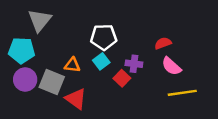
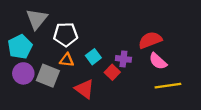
white pentagon: (104, 37) -> (66, 34), moved
red semicircle: (163, 43) -> (150, 40), size x1.5
cyan pentagon: (22, 50) -> (20, 47), turned -30
red triangle: (76, 99) -> (85, 89), moved

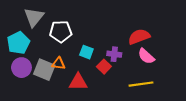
cyan square: (93, 57) -> (86, 52), turned -32
orange triangle: (67, 60) -> (59, 63), moved
yellow line: (168, 86) -> (141, 84), moved
red triangle: (85, 89) -> (78, 82), turned -36

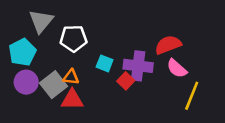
purple cross: (114, 54) -> (138, 66), size x1.6
gray square: (44, 70) -> (54, 85), turned 30
red triangle: (78, 82) -> (72, 100), moved
yellow line: (141, 84) -> (192, 96), moved, turned -60

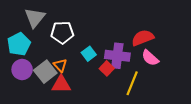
cyan square: (105, 63) -> (89, 54), turned 32
orange triangle: (71, 77) -> (60, 65), turned 40
yellow line: (192, 96) -> (132, 83), moved

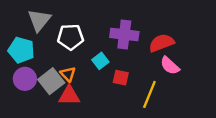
cyan pentagon: (19, 44) -> (21, 50), turned -30
purple cross: (117, 56) -> (124, 34), moved
red square: (107, 68) -> (121, 78), turned -32

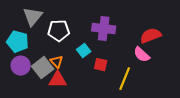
red semicircle: (161, 43) -> (151, 36), moved

